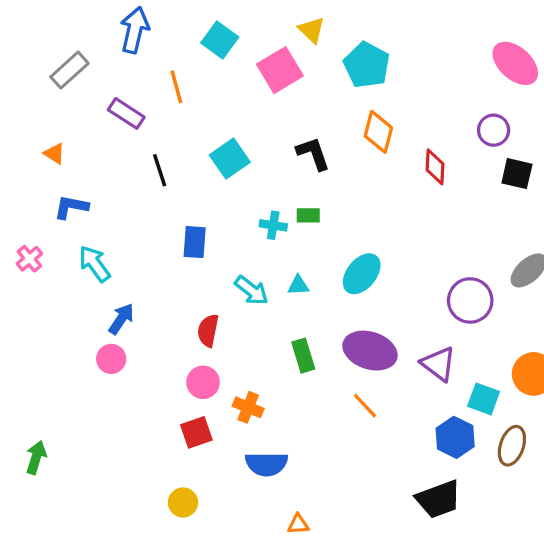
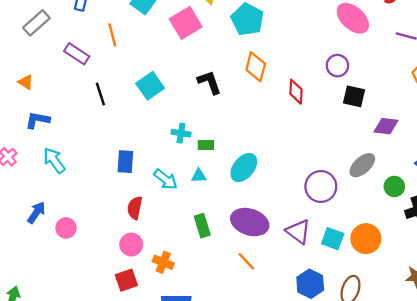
green rectangle: (308, 215) -> (206, 145), moved
blue rectangle: (195, 242) -> (125, 162), moved
blue arrow: (121, 319) -> (36, 213), moved
cyan square: (484, 399) -> (333, 239), moved

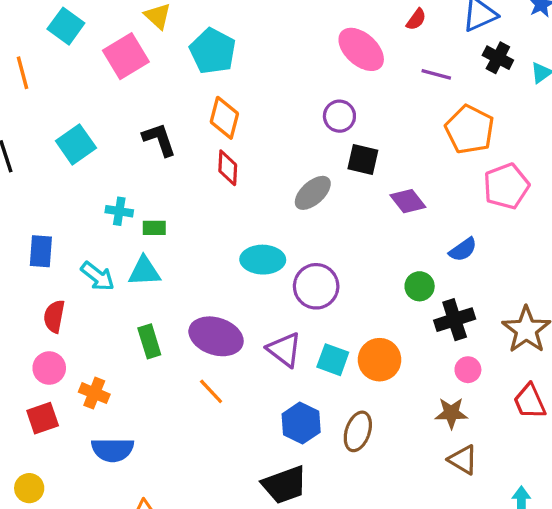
red diamond: (296, 92) -> (228, 168), moved
purple diamond: (386, 126) -> (408, 201), turned 45
gray ellipse: (362, 165) -> (313, 193), moved
cyan ellipse: (244, 168) -> (263, 260), moved, turned 52
cyan triangle: (199, 176) -> (144, 271), size x1.5

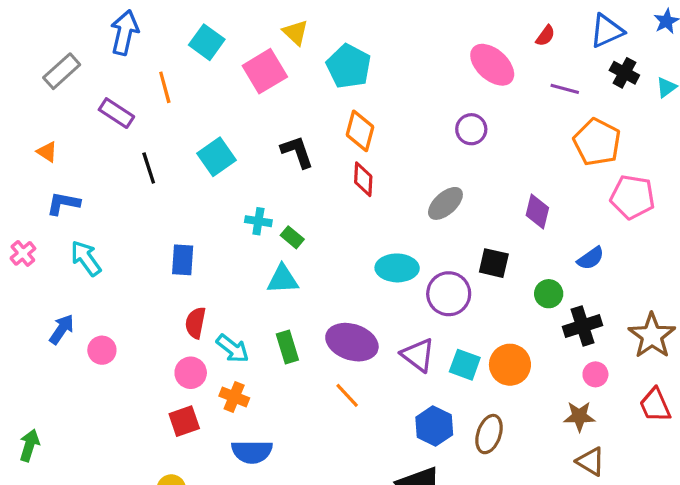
black square: (363, 159) -> (494, 263), moved
pink pentagon: (506, 186) -> (633, 197), turned 30
purple diamond: (408, 201) -> (537, 211), turned 52
green rectangle: (154, 228) -> (292, 237), turned 40
cyan arrow: (98, 276) -> (233, 349), moved

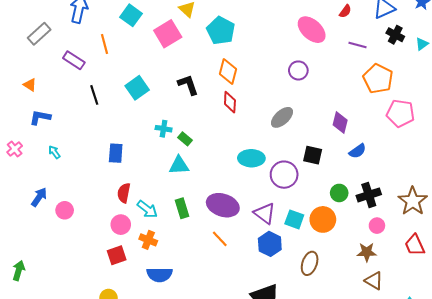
cyan arrow: (86, 258) -> (54, 152), size x0.6
blue semicircle: (591, 258) -> (358, 151), moved
green circle: (549, 294) -> (339, 193), moved
blue hexagon: (434, 426) -> (270, 244), moved

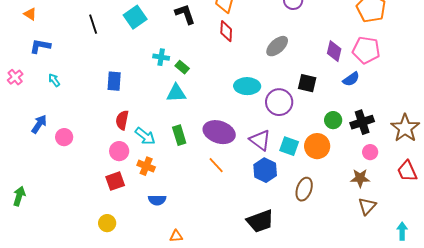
pink pentagon: (400, 113) -> (366, 50), moved
blue semicircle: (160, 275) -> (157, 200), size x0.7
brown triangle: (374, 281) -> (367, 206), turned 42

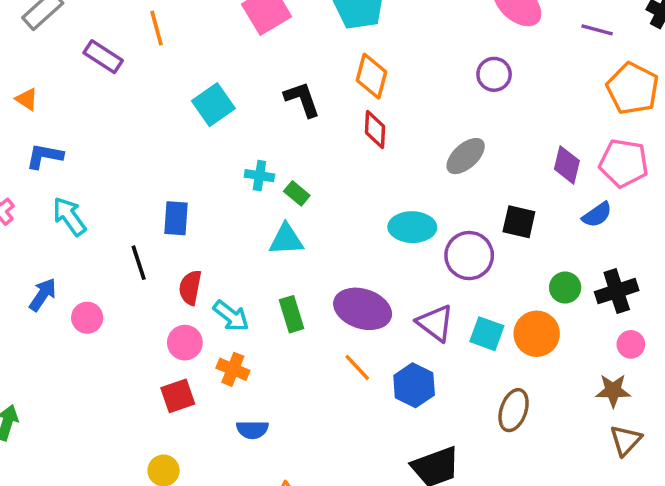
black line: (93, 24) -> (139, 263), moved
cyan arrow: (54, 80) -> (69, 216), size x1.6
blue hexagon: (265, 170) -> (414, 385), moved

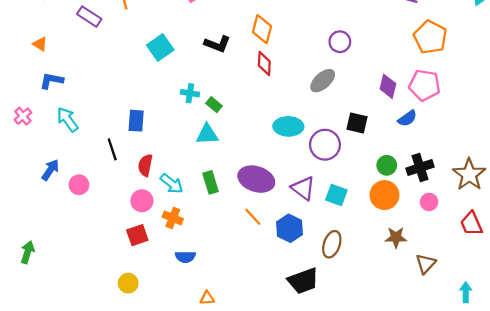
purple circle: (494, 74) -> (340, 42), moved
black L-shape: (302, 99) -> (217, 44), turned 130
orange circle: (537, 334) -> (384, 195), moved
brown star: (613, 391) -> (396, 237), moved
brown ellipse: (514, 410) -> (332, 244), moved

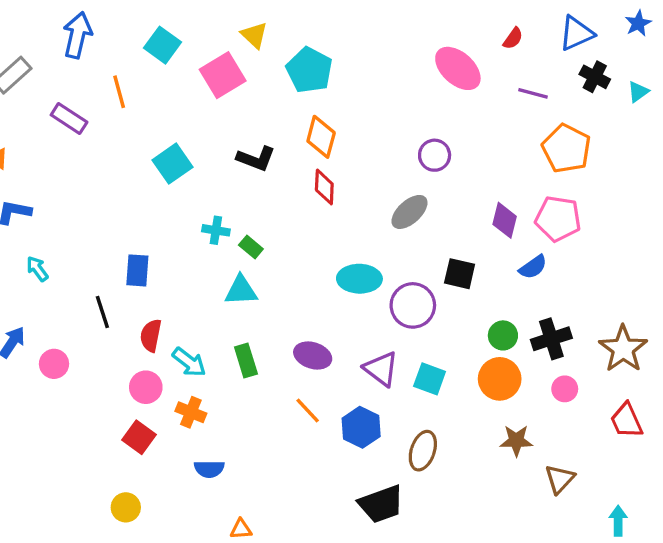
cyan arrow: (68, 120) -> (37, 269), size x0.7
purple ellipse: (256, 179) -> (313, 356), size x0.7
red square: (137, 235) -> (139, 437), turned -35

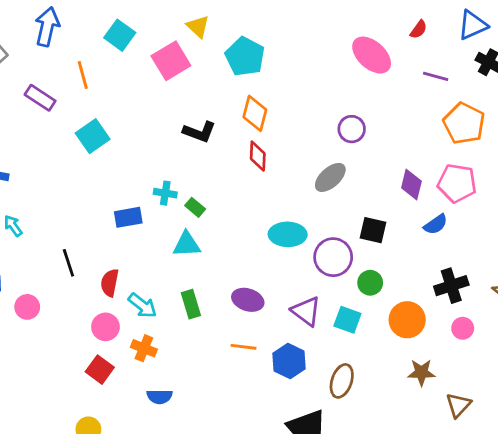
cyan square: (172, 164) -> (93, 136), moved
blue rectangle: (137, 270) -> (128, 217), moved, turned 76
green circle: (503, 335) -> (370, 283), moved
orange line: (308, 411) -> (244, 347), turned -40

